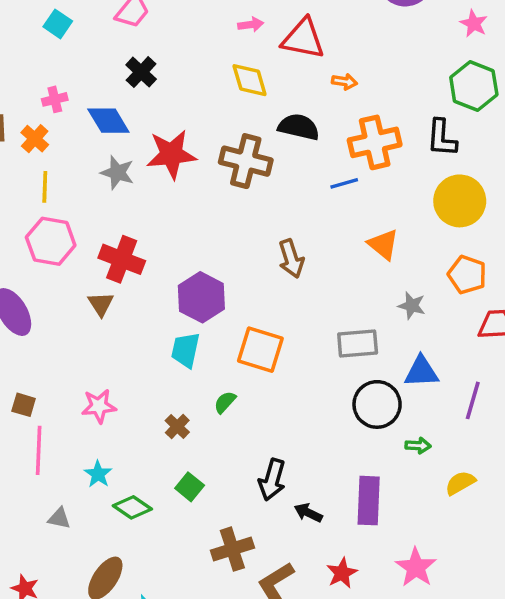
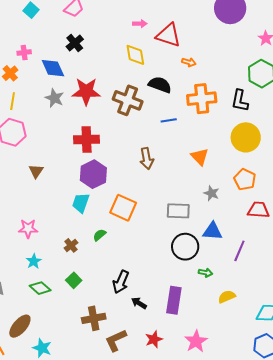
blue line: (344, 183) -> (169, 120), moved
red cross: (122, 259) -> (87, 139), moved, turned -30
cyan star: (98, 474) -> (34, 261), moved

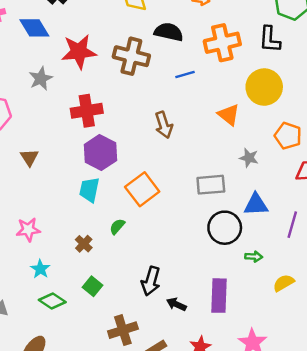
gray star: (54, 98) -> (41, 79), moved, turned 30
yellow circle: (246, 137) -> (264, 87), moved
orange square: (123, 208) -> (142, 189), turned 36

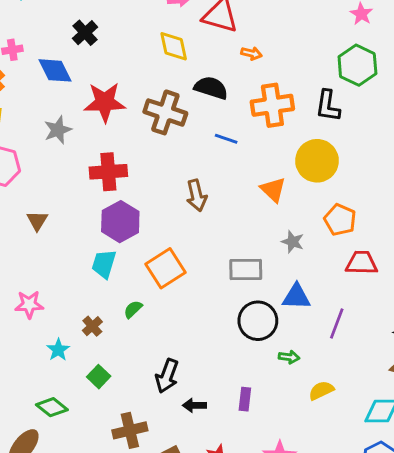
blue line: (185, 74) -> (226, 139), turned 30
cyan star: (40, 269) -> (58, 350), moved
purple rectangle: (219, 296) -> (245, 399), size x0.6
green diamond: (52, 301) -> (52, 407), moved
black arrow: (176, 304) -> (194, 405), turned -30

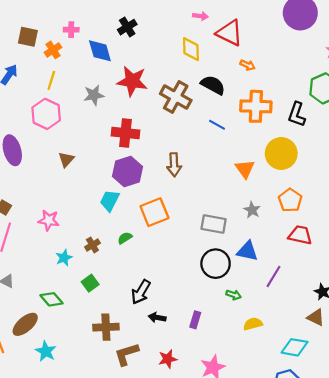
brown arrow: (196, 195) -> (174, 165), moved

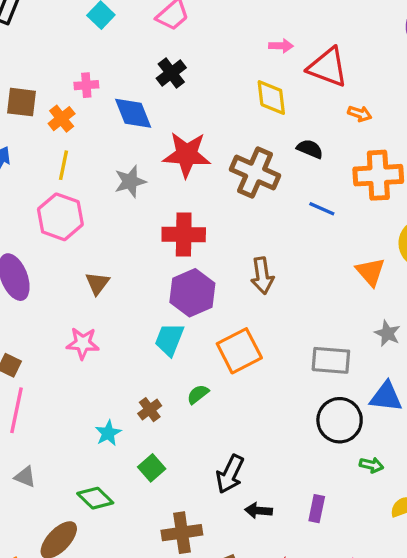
black semicircle: (213, 85) -> (310, 149), size x0.7
pink star: (49, 220) -> (83, 343), moved

